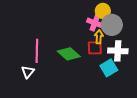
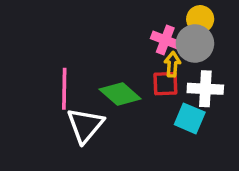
yellow circle: (103, 11) -> (200, 19), moved
cyan square: (109, 68) -> (190, 118), turned -36
white triangle: (28, 72) -> (85, 125), moved, size x1.6

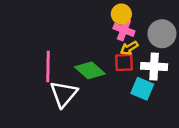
yellow circle: (200, 19) -> (121, 14), moved
gray circle: (195, 44) -> (162, 34), moved
yellow arrow: (172, 64) -> (129, 48), turned -126

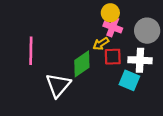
yellow arrow: (129, 48) -> (101, 44), moved
pink line: (48, 66) -> (31, 51), moved
green diamond: (90, 70) -> (82, 64), turned -76

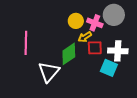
yellow circle: (110, 13) -> (76, 21), moved
gray circle: (147, 31) -> (114, 15), moved

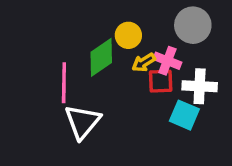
pink cross: (95, 23) -> (167, 61), moved
pink line: (26, 43) -> (64, 83), moved
green diamond: (69, 54) -> (101, 57), moved

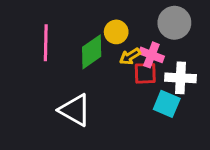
pink line: (64, 83) -> (46, 43), moved
white triangle: (83, 122) -> (75, 110), turned -40

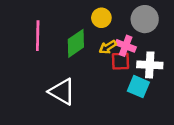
yellow circle: (116, 32) -> (101, 18), moved

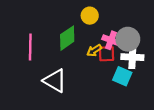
gray circle: (145, 19) -> (128, 39), moved
pink line: (38, 36) -> (30, 47), moved
yellow arrow: (108, 47) -> (94, 50), moved

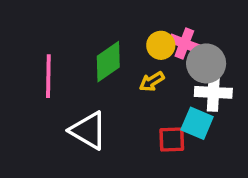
yellow circle: (90, 16) -> (161, 45), moved
pink cross: (111, 40) -> (184, 43), moved
red square: (107, 54) -> (172, 140), moved

